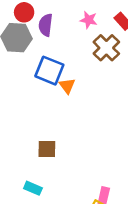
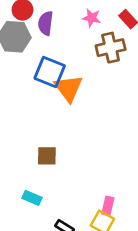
brown cross: (106, 48) -> (111, 48), turned 32
orange triangle: (67, 86) -> (69, 88), size x1.6

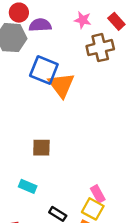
purple semicircle: (46, 23) -> (40, 25), turned 80
pink rectangle: (108, 206) -> (98, 194), turned -42

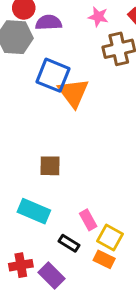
cyan rectangle: (28, 186) -> (34, 211), size x1.5
pink rectangle: (98, 194) -> (88, 220), moved

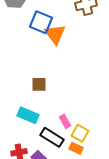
black rectangle: (69, 243) -> (52, 137), size x1.6

